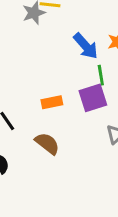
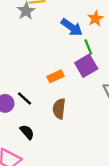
brown semicircle: (47, 143) -> (59, 109), turned -108

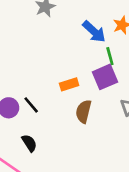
brown semicircle: (59, 109) -> (84, 111), moved

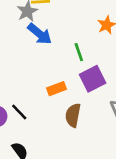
blue arrow: (94, 32) -> (40, 34), moved
green line: (110, 56) -> (79, 52), moved

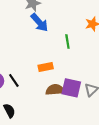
purple square: (93, 79) -> (71, 88), moved, turned 30
brown semicircle: (73, 115) -> (55, 90), turned 66

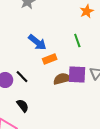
blue arrow: (39, 22) -> (37, 42), moved
green line: (67, 42) -> (77, 40), moved

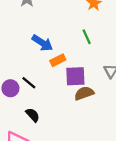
purple square: (77, 74) -> (75, 76), moved
brown semicircle: (62, 79) -> (84, 93), moved

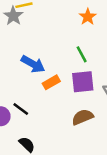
purple square: (75, 76) -> (83, 82), moved

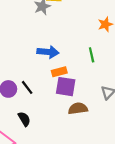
blue arrow: (33, 64) -> (48, 52), turned -40
purple square: (83, 82) -> (66, 87), moved

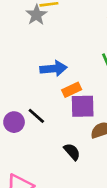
black semicircle: (24, 119) -> (72, 152), moved

